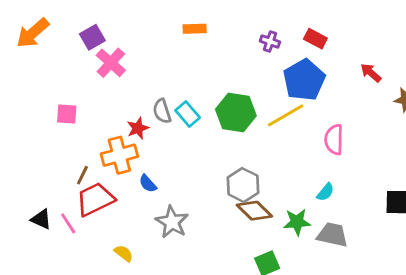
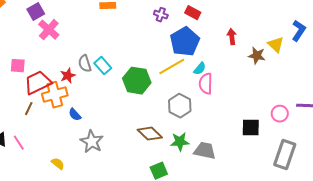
red arrow: (371, 73) -> (232, 37), turned 42
green hexagon: (236, 113) -> (137, 81), moved
gray hexagon: (243, 185) -> (180, 106), moved
cyan semicircle: (325, 192) -> (200, 69), moved
red trapezoid: (95, 199) -> (38, 83), moved

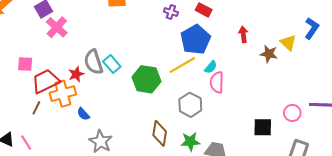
gray semicircle: (85, 64) -> (93, 62), size x1.4
brown diamond: (150, 134) -> (160, 133), turned 55

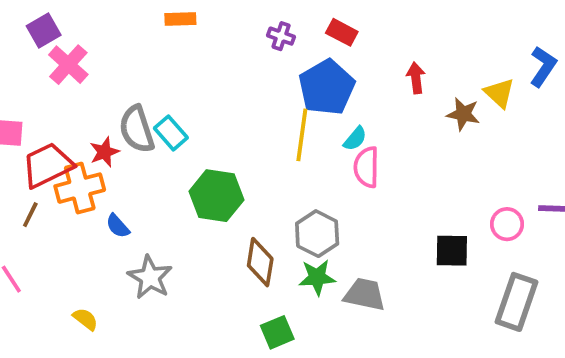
yellow line: (182, 65) -> (302, 135), turned -52
green hexagon: (146, 79) -> (216, 196), moved
gray hexagon: (190, 105) -> (317, 234), moved

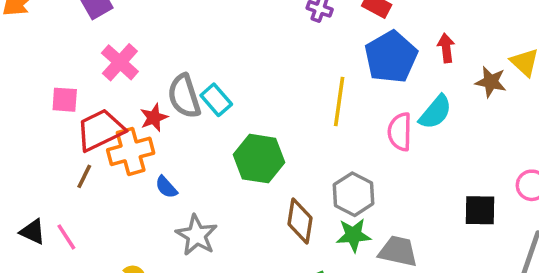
pink cross: (68, 65) -> (120, 62), moved
blue pentagon: (327, 87) -> (391, 57), moved
cyan semicircle: (355, 139) -> (435, 112), moved, size x1.5

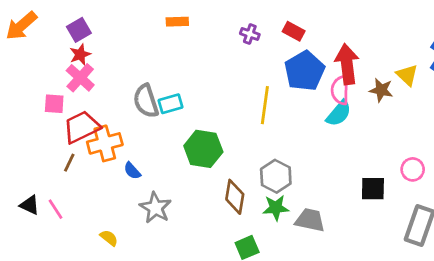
red arrow: (446, 48) -> (347, 64), size x1.8
pink cross: (120, 62) -> (80, 78), moved
cyan rectangle: (216, 100) -> (170, 104), turned -65
red star: (154, 118) -> (80, 55), moved
pink semicircle: (400, 132) -> (340, 90), moved

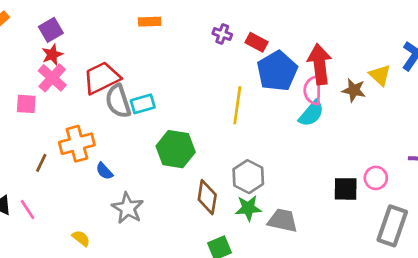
red rectangle: (294, 31) -> (257, 42), moved
red trapezoid: (82, 127) -> (102, 78), moved
pink circle: (413, 169) -> (376, 178), moved

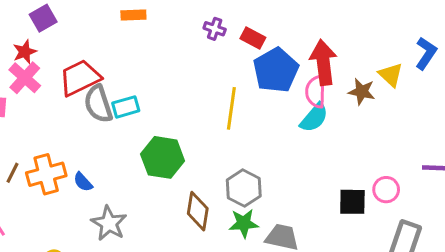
purple square: (51, 30) -> (43, 18), moved
orange cross: (77, 144) -> (46, 174), moved

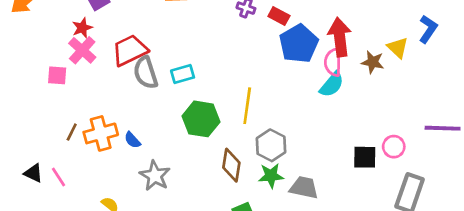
cyan rectangle: (126, 107) -> (183, 74), moved
yellow line: (231, 108) -> (247, 106), moved

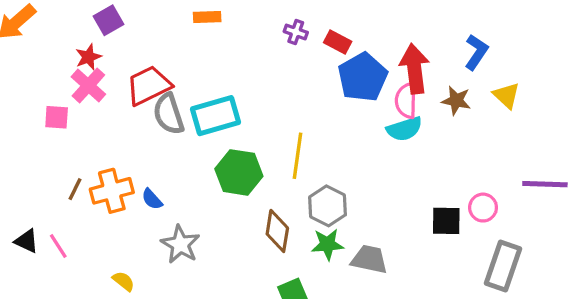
blue L-shape: (428, 29) -> (476, 52), moved
yellow triangle: (398, 48) -> (506, 96), moved
cyan rectangle: (183, 74) -> (215, 116), size x1.6
cyan semicircle: (332, 85) -> (404, 129), turned 32

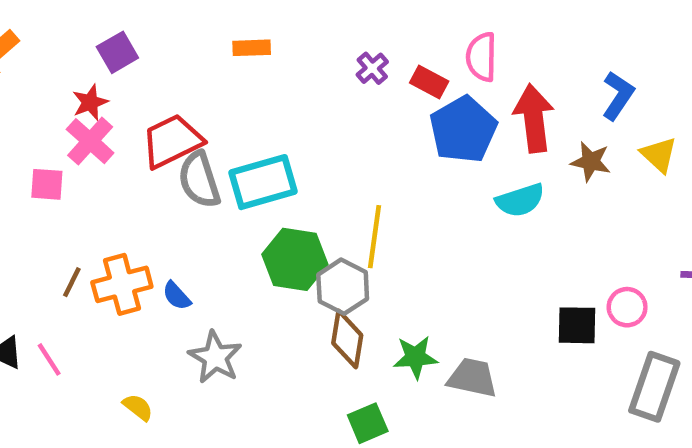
purple cross: (296, 32) -> (372, 68), turned 30
pink semicircle: (406, 101) -> (481, 57), moved
gray hexagon: (328, 206) -> (343, 287), moved

